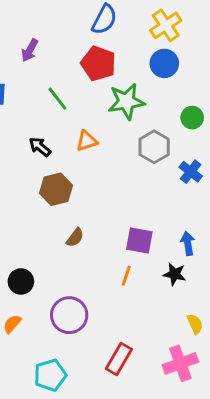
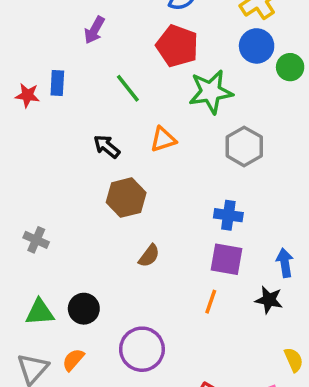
green circle: (192, 118) -> (290, 67), moved
blue cross: (191, 172) -> (228, 215), moved, turned -30

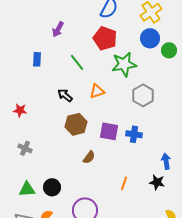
red star: (27, 95) -> (20, 110), moved
purple square: (227, 259) -> (109, 131), moved

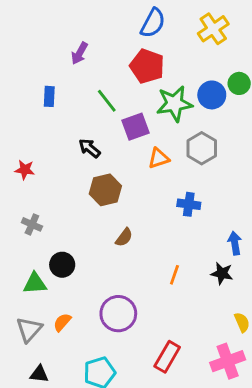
blue circle: (150, 38) -> (212, 95), moved
orange triangle: (97, 91) -> (159, 158), moved
purple square: (109, 131) -> (136, 127), moved, turned -30
black circle: (52, 187) -> (62, 265), moved

